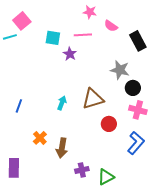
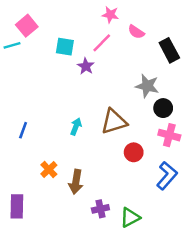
pink line: (83, 35) -> (102, 43), turned -42

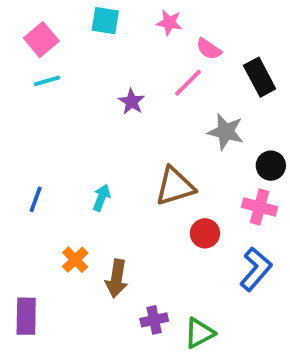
pink line: (102, 43) -> (188, 83), moved
cyan line: (12, 45) -> (47, 81), moved
cyan square: (65, 47) -> (105, 21), moved
black circle: (163, 108) -> (271, 166), moved
cyan arrow: (76, 126) -> (101, 198), moved

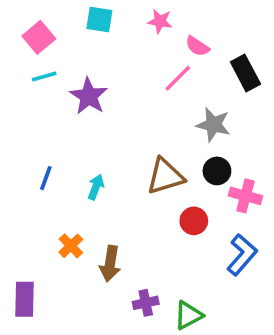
purple star: (132, 102) -> (89, 96), moved, size x1.5
black circle: (271, 166) -> (217, 171), moved
blue line: (36, 199) -> (46, 178), moved

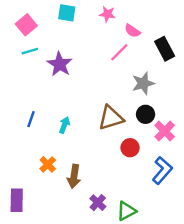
gray star: (213, 125) -> (143, 83), turned -30
pink cross: (245, 196) -> (165, 131), turned 30
purple cross: (146, 303) -> (98, 203), turned -35

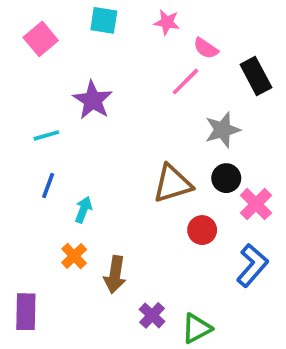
cyan line: (30, 51) -> (46, 135), moved
cyan arrow: (64, 125) -> (83, 210), moved

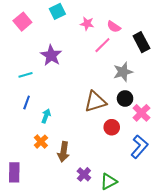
cyan square: (104, 20) -> (57, 11), turned -35
pink star: (167, 22) -> (87, 24), moved

